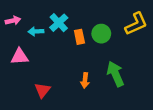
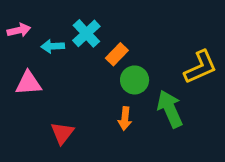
yellow L-shape: (136, 24) -> (200, 67), moved
green circle: (101, 34) -> (135, 80), moved
orange rectangle: (79, 37) -> (117, 54), turned 56

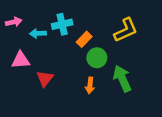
cyan cross: (86, 33) -> (62, 24), turned 30
yellow L-shape: (200, 67) -> (126, 30), moved
red triangle: (62, 133) -> (45, 79), moved

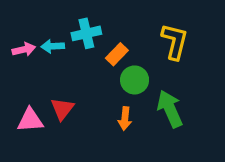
pink arrow: (14, 22) -> (24, 49), moved
yellow L-shape: (126, 30) -> (175, 41), turned -52
pink triangle: (21, 60) -> (30, 120), moved

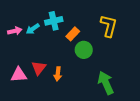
cyan arrow: (53, 46) -> (33, 29), turned -32
green arrow: (170, 109) -> (106, 83), moved
orange arrow: (125, 119) -> (58, 74), moved

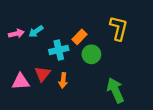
cyan cross: (54, 21) -> (59, 50), moved

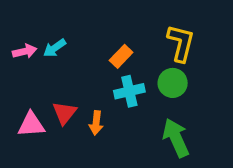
cyan cross: (59, 50) -> (129, 91), moved
green circle: (91, 54) -> (173, 83), moved

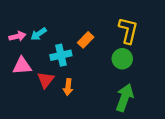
cyan cross: (129, 91) -> (61, 55), moved
pink triangle: (31, 124) -> (22, 66), moved
green arrow: (176, 138) -> (125, 98), turned 44

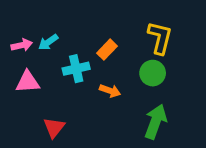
red triangle: (46, 80) -> (54, 127), moved
orange arrow: (68, 87) -> (110, 91), moved, turned -77

